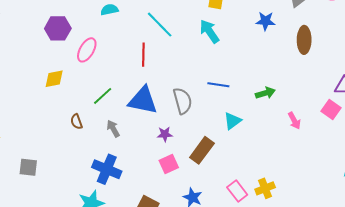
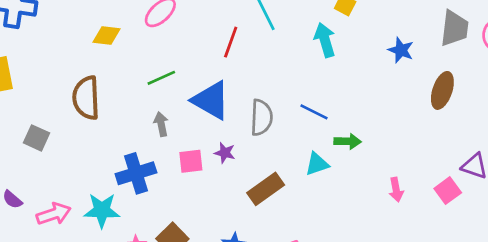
green arrow: (265, 93) -> (348, 141), moved
brown semicircle: (76, 122) -> (86, 98), moved, size x2.0
pink square: (169, 164) -> (191, 161), moved
blue cross: (107, 169) -> (136, 173), turned 32

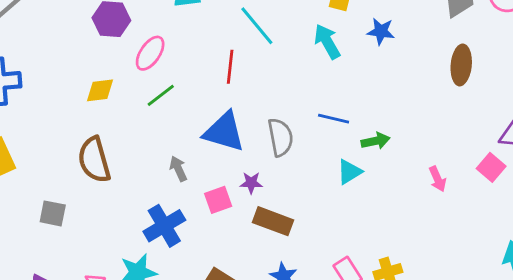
blue star: (401, 50) -> (381, 31), moved
green line: (161, 78) -> (161, 95), moved
brown rectangle: (266, 189) -> (273, 221), moved, turned 69

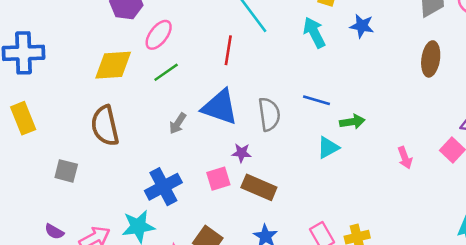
yellow diamond: (100, 90) -> (113, 65), size x1.5
gray arrow: (178, 169) -> (178, 123), moved, turned -125
pink square: (218, 200) -> (218, 179), moved

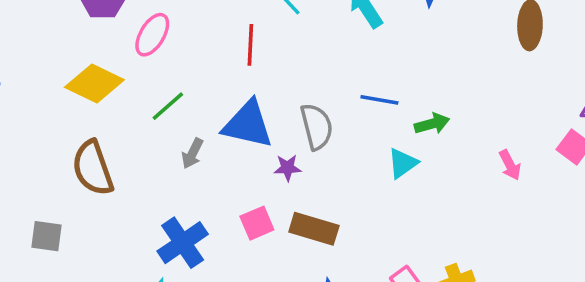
yellow diamond: (113, 65) -> (94, 84), turned 36
green line: (166, 72) -> (168, 106), moved
purple star: (241, 153) -> (287, 168), moved

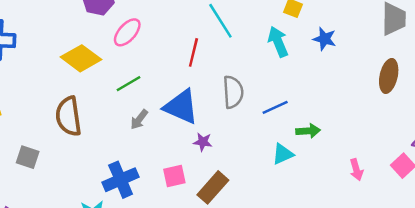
blue line: (379, 100) -> (275, 107), turned -45
gray semicircle: (317, 127) -> (233, 92), moved
brown rectangle: (314, 229) -> (213, 187), turned -76

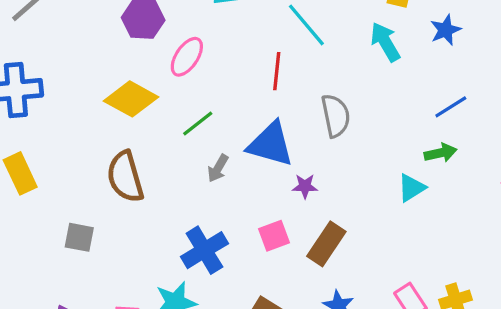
blue star: (325, 39) -> (445, 30), turned -30
blue line: (275, 107) -> (451, 107), moved

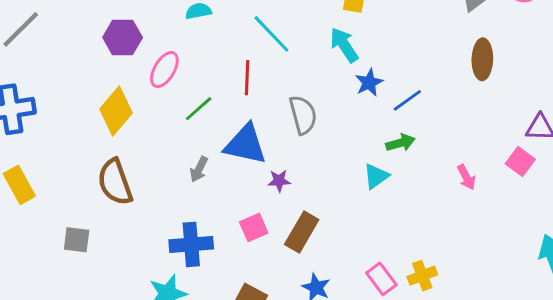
blue star: (445, 30) -> (369, 83), moved
yellow diamond: (131, 99) -> (116, 111), turned -75
green line: (198, 123) -> (199, 109), moved
blue cross: (204, 250) -> (191, 244), turned 30

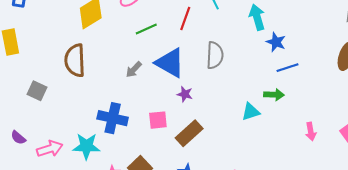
blue star: (369, 83) -> (276, 42), moved, turned 30

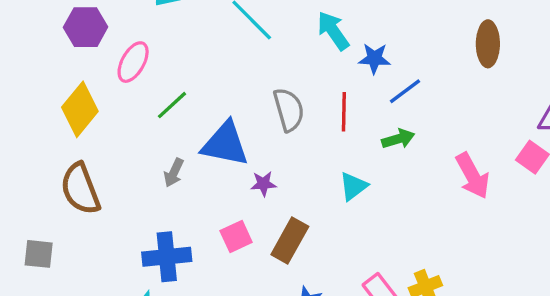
red line: (185, 18) -> (344, 112), moved
cyan triangle: (251, 112) -> (353, 186), moved
pink arrow: (311, 132) -> (473, 176), size x1.6

